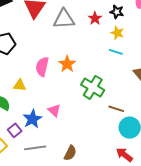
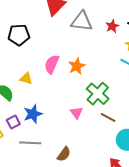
brown line: (116, 109) -> (108, 118), moved
pink triangle: (54, 110) -> (76, 113), moved

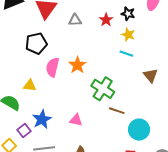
gray triangle: (82, 21) -> (75, 20), size x0.6
black pentagon: (19, 35) -> (36, 43), moved
pink triangle: (76, 113) -> (76, 120), moved, turned -32

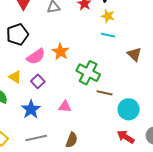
pink semicircle: (52, 67) -> (36, 56), turned -132
yellow triangle: (30, 85) -> (15, 77), turned 32
purple square: (24, 131) -> (38, 81), moved

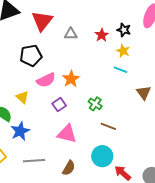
green cross: (88, 73) -> (95, 104), size x0.6
purple square: (38, 81) -> (59, 105), moved
pink triangle: (65, 107) -> (67, 134), size x1.5
blue star: (31, 109) -> (20, 131), moved
cyan circle: (129, 109) -> (102, 156), moved

